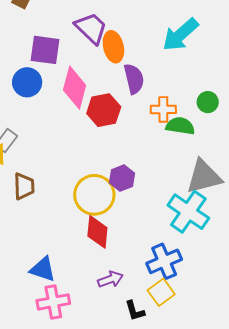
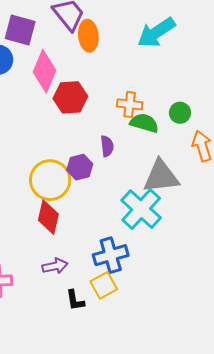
purple semicircle: (134, 79) -> (107, 146), moved, size x0.7
green circle: (208, 102) -> (180, 113), moved

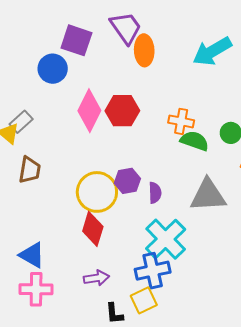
pink diamond: (45, 71) -> (89, 111), moved
purple semicircle: (107, 146) -> (155, 193), moved
cyan cross: (141, 209) -> (166, 239), moved

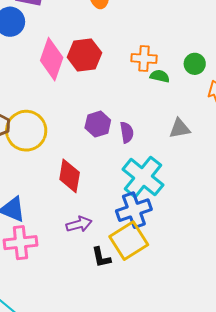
green semicircle: (195, 141) -> (160, 76), size x0.7
yellow circle: (97, 192) -> (26, 131), moved
gray triangle: (208, 195) -> (180, 128), size x0.6
yellow square: (144, 300) -> (129, 241), size x1.4

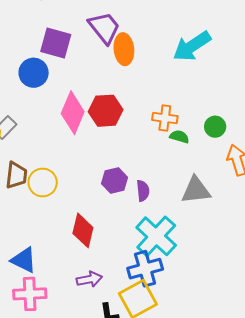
gray triangle: (180, 128) -> (196, 190), size x1.4
yellow circle: (26, 131) -> (43, 183), size x0.7

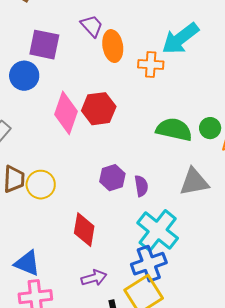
purple trapezoid: (104, 28) -> (92, 26), size x0.7
orange cross: (165, 118) -> (151, 64), moved
green circle: (215, 127) -> (210, 128), moved
green semicircle: (179, 137) -> (174, 130), size x1.8

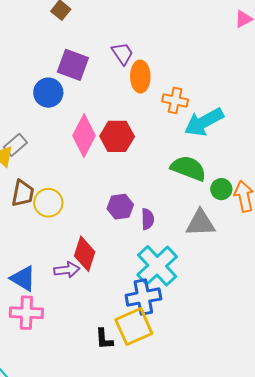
cyan arrow: (180, 38) -> (204, 122), moved
green circle: (210, 128) -> (221, 189), moved
purple arrow: (94, 278) -> (67, 270), moved

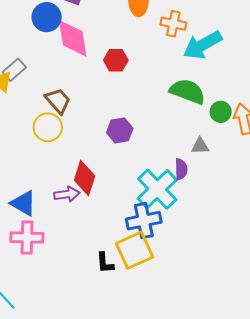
pink diamond: (84, 136) -> (73, 38), moved, turned -36
red hexagon: (117, 136) -> (116, 60), size x0.7
brown trapezoid: (23, 193) -> (58, 101), moved, turned -52
purple semicircle: (148, 219) -> (181, 169), moved
gray triangle: (200, 223) -> (200, 146), size x0.6

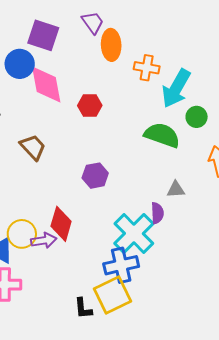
cyan arrow: (203, 45) -> (176, 88), turned -30
green circle: (221, 112) -> (197, 117), moved
yellow circle: (48, 127) -> (22, 234), moved

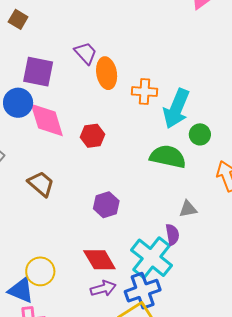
red diamond: (61, 224) -> (99, 260), moved, turned -40
purple arrow: (44, 240) -> (103, 288), moved

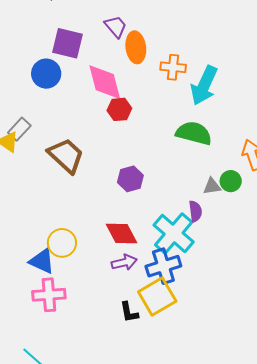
pink diamond: (47, 120) -> (105, 82), moved
green circle: (200, 134) -> (231, 181), moved
brown trapezoid: (41, 184) -> (66, 156), size x1.4

